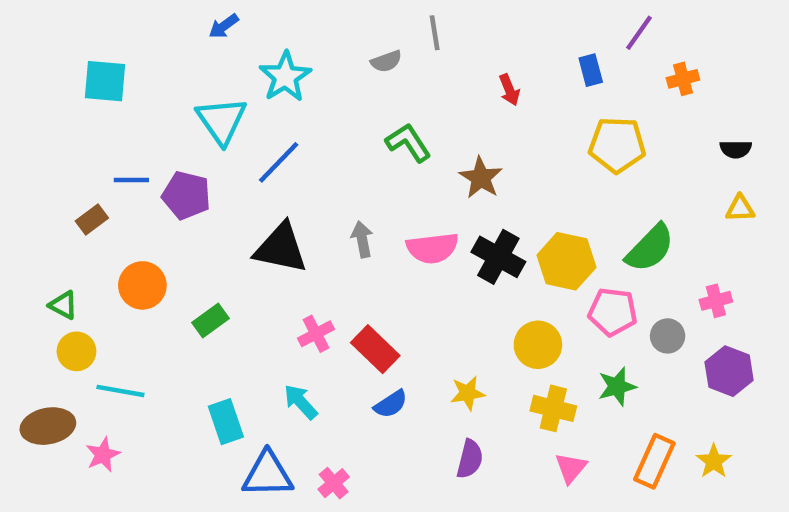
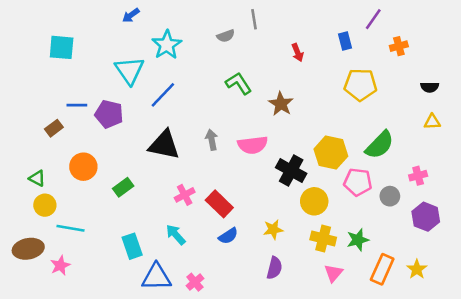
black cross: (498, 257) -> (291, 171), moved
green star: (617, 386) -> (358, 240), moved

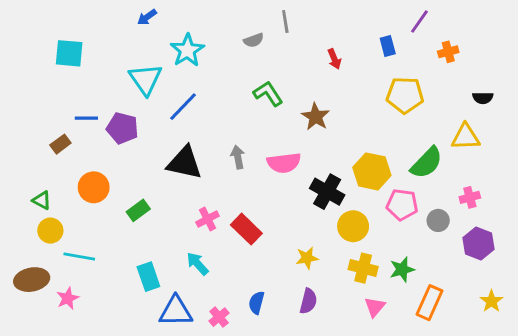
yellow triangle: (432, 122) -> (466, 137), moved, size x1.5
blue semicircle: (228, 236) -> (257, 303), moved, turned 138
yellow star: (417, 269) -> (491, 301), moved

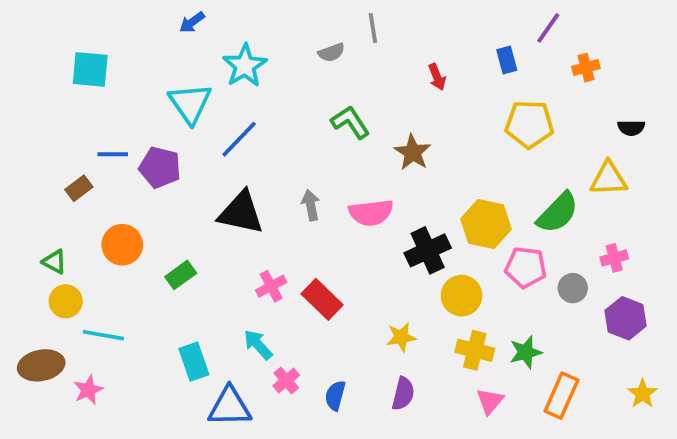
black cross: (327, 192) -> (428, 250), turned 36
pink cross: (219, 317) -> (286, 380), moved

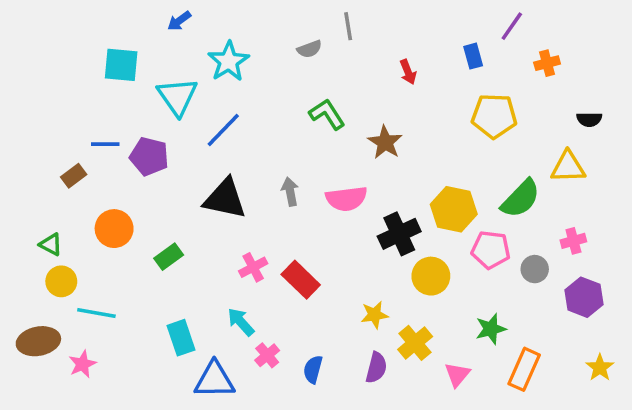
cyan square: (90, 69) -> (121, 65), moved
yellow cross: (475, 350) -> (415, 343), moved, turned 36

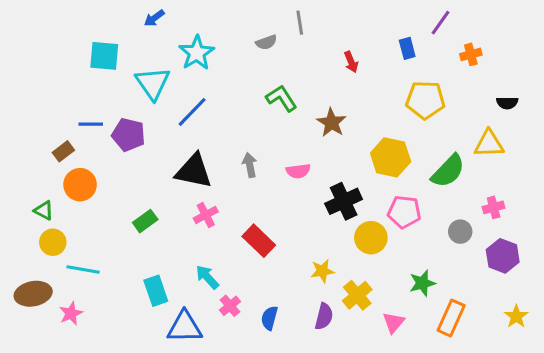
pink semicircle: (346, 199) -> (298, 171), size x0.7
yellow hexagon: (454, 209) -> (391, 157), moved
orange circle: (114, 229) -> (80, 185), moved
pink pentagon: (491, 250) -> (404, 212), moved
pink cross: (253, 267) -> (206, 215), moved

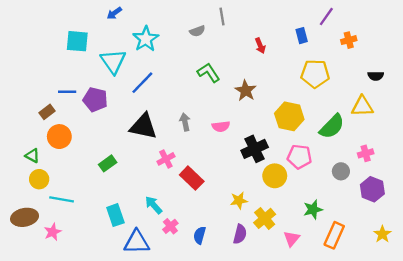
pink cross: (206, 215) -> (166, 159), moved

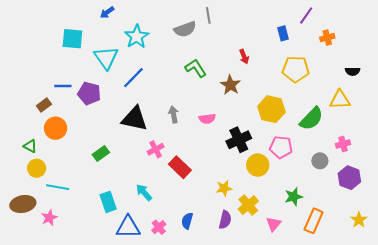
gray semicircle: (197, 31) -> (185, 29), size x1.5
red arrow: (260, 46) -> (244, 57), moved
pink cross: (170, 226) -> (159, 227), moved

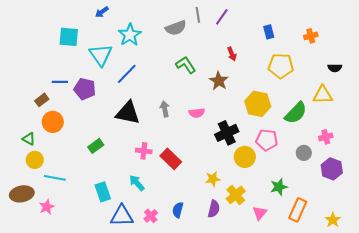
purple line: (306, 15) -> (222, 17), moved
pink cross: (156, 149) -> (144, 151), moved, turned 35
yellow star: (359, 220) -> (333, 220), moved

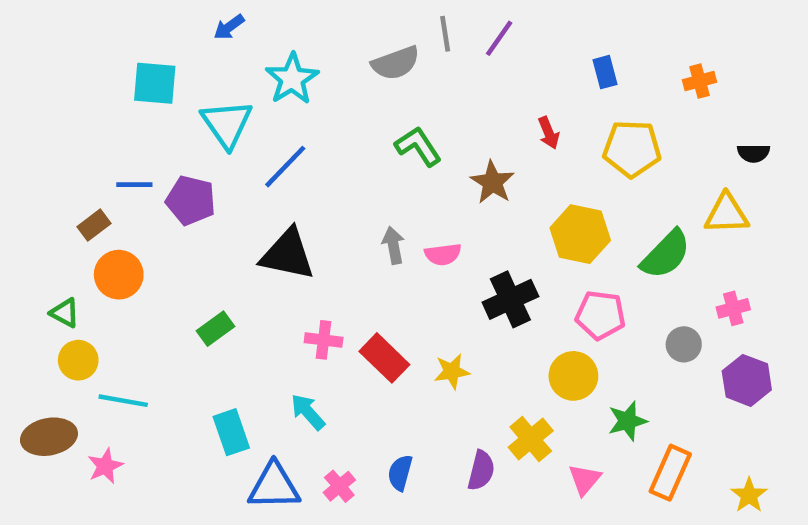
red arrow: (232, 54) -> (549, 133), moved
gray arrow: (165, 109) -> (393, 245), moved
yellow circle: (245, 157) -> (573, 376), moved
yellow star: (213, 179) -> (452, 371), moved

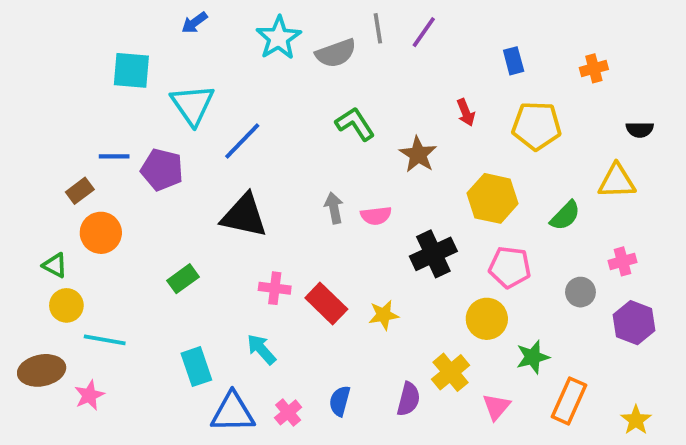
cyan star: (292, 79) -> (279, 38), moved
green semicircle: (666, 254) -> (565, 216), size x0.7

